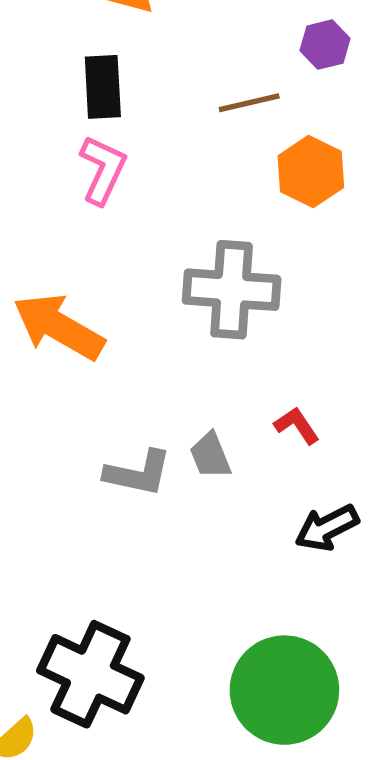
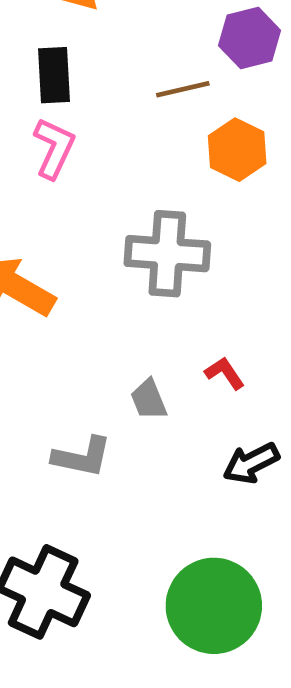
purple hexagon: (325, 45) -> (250, 38), size x1.4
gray L-shape: (138, 473) -> (82, 457), moved

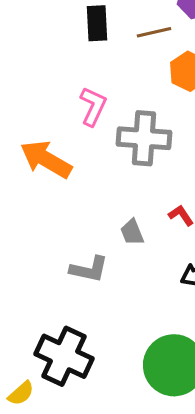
black rectangle: (54, 75) -> (97, 23), moved
pink L-shape: (54, 148) -> (93, 106), moved

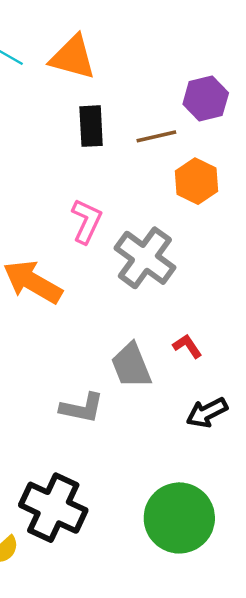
gray cross: (144, 138) -> (145, 258), turned 32
gray trapezoid: (132, 232) -> (131, 366), size x1.5

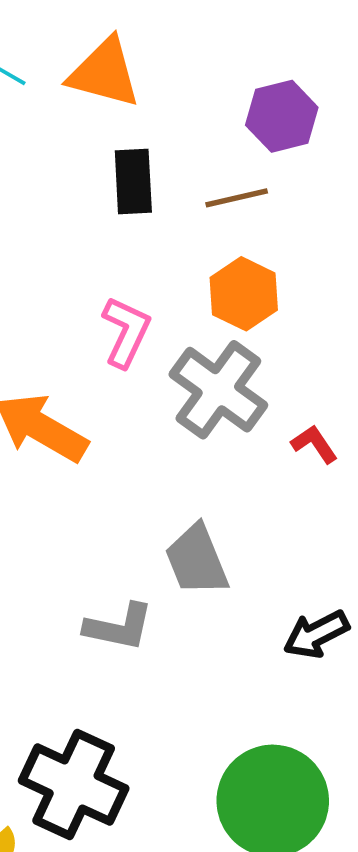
purple hexagon: (206, 99) -> (282, 116), moved
orange hexagon: (197, 181) -> (244, 294), moved
red L-shape: (187, 346) -> (314, 444), moved

